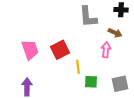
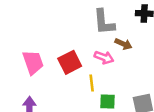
brown arrow: (115, 33) -> (123, 44), moved
pink arrow: (106, 50) -> (104, 57), moved, turned 105

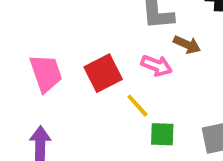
yellow line: (92, 83) -> (137, 106), turned -35

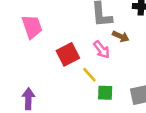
pink arrow: (157, 66) -> (101, 50), turned 30
pink trapezoid: (46, 73) -> (32, 27), moved

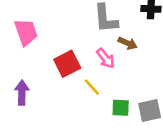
green square: (105, 93) -> (121, 108), moved
purple arrow: (28, 99) -> (22, 93), moved

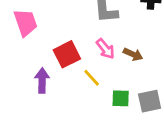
brown arrow: (128, 43) -> (133, 54), moved
purple arrow: (22, 93) -> (42, 81), moved

